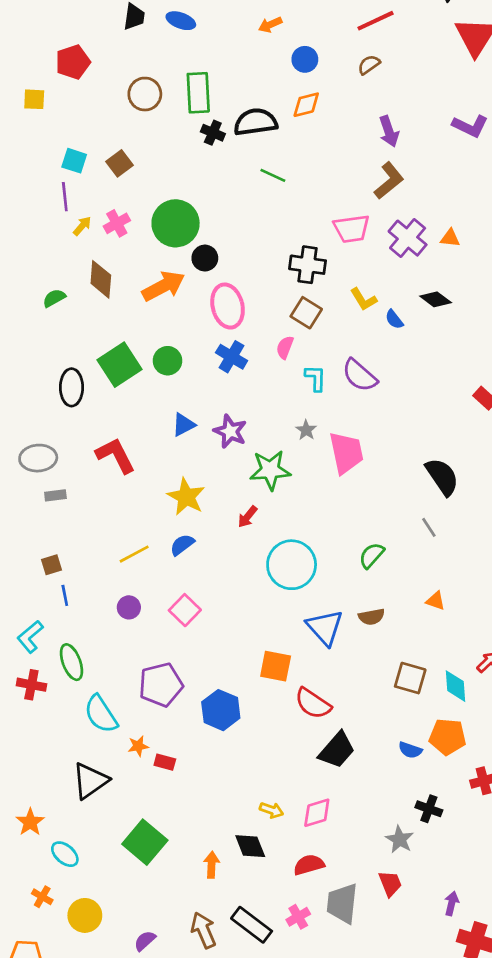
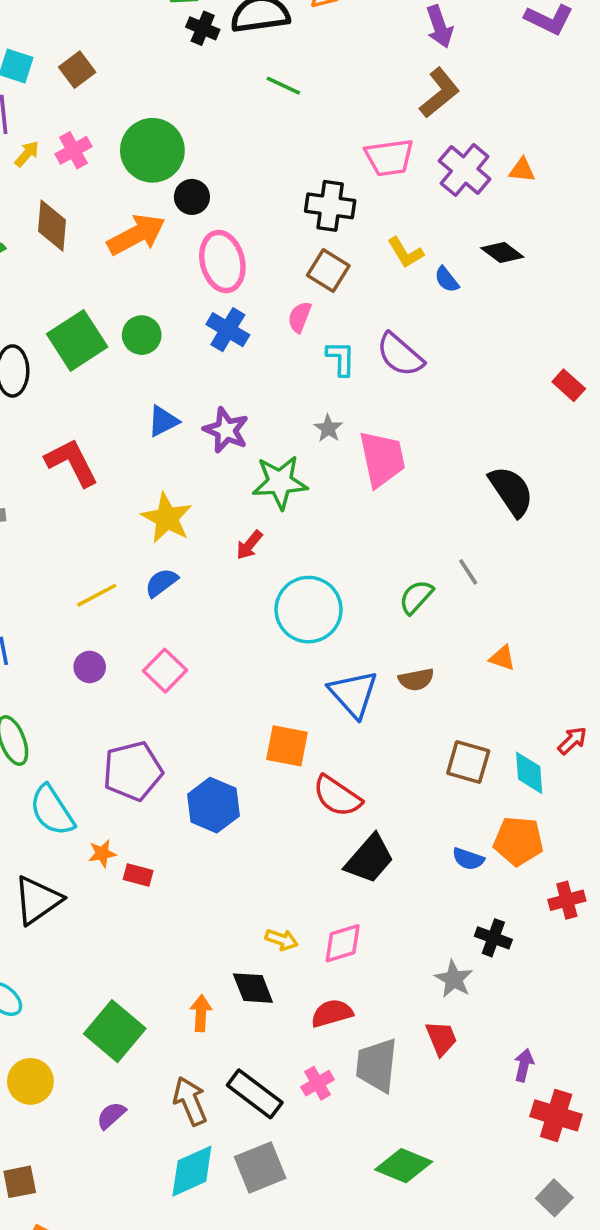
gray line: (429, 527) -> (468, 572), moved
green square: (145, 842) -> (115, 1031), moved

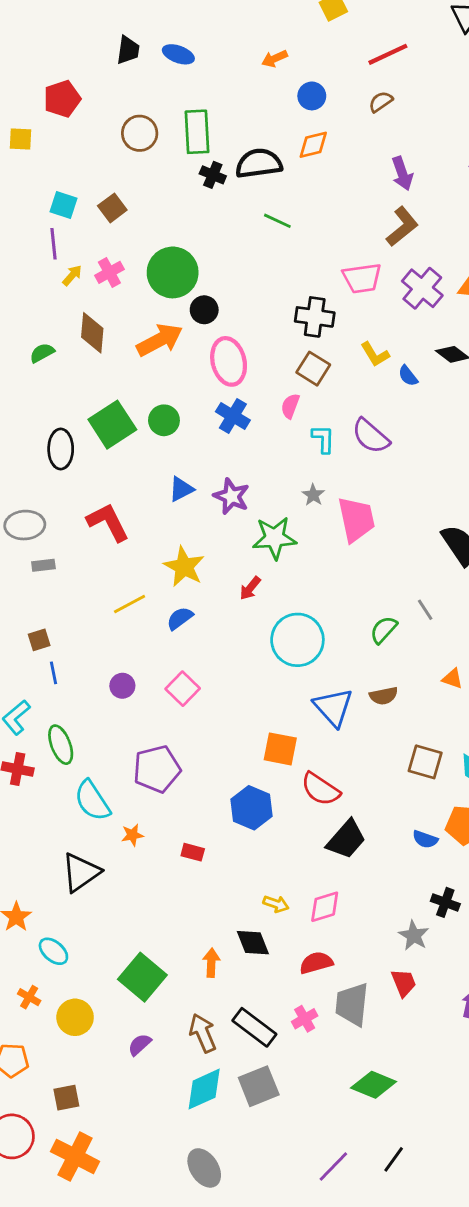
yellow line: (97, 595) -> (130, 604), moved
blue hexagon: (213, 805) -> (252, 808), moved
red rectangle: (138, 875) -> (193, 852), moved

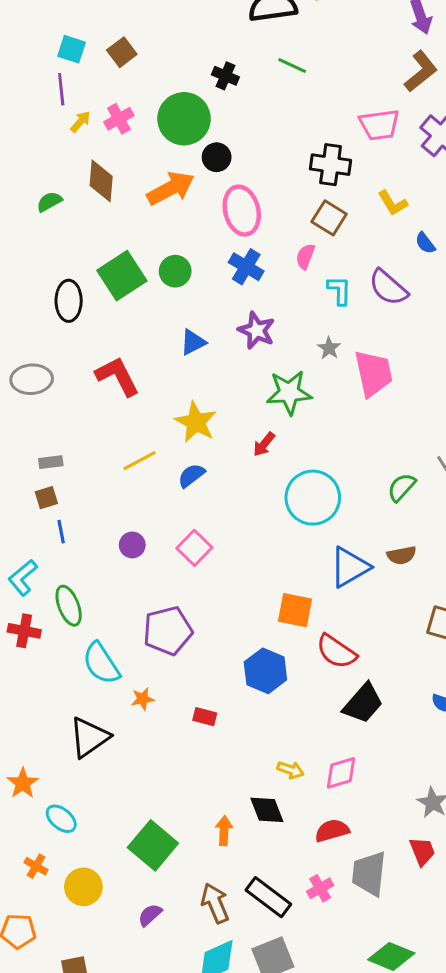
black cross: (213, 175) -> (225, 76), moved
blue semicircle: (408, 376) -> (425, 243), moved
purple star: (231, 496) -> (257, 330), moved
gray rectangle: (43, 565) -> (51, 462), moved
blue triangle: (333, 707) -> (350, 567), turned 42

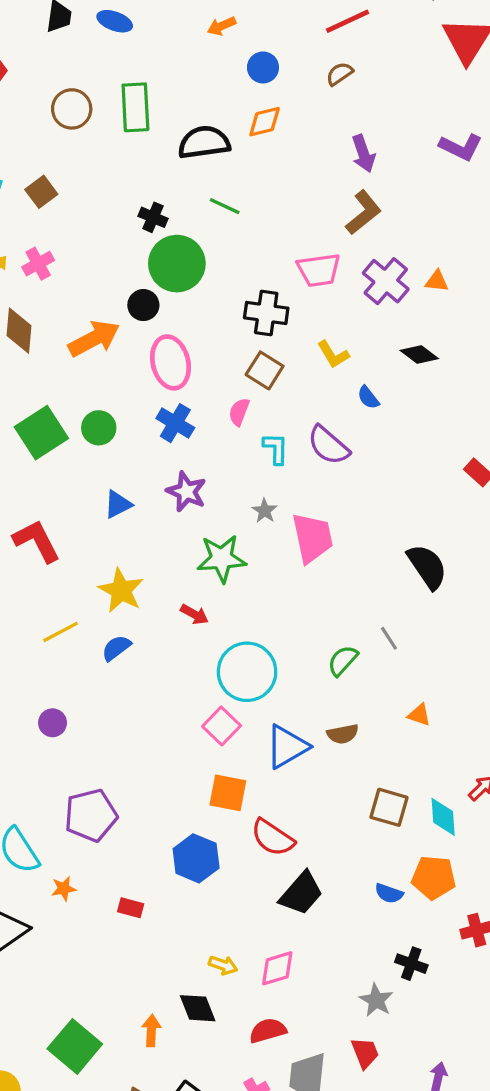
green circle: (184, 119) -> (177, 264), moved
red arrow: (264, 444) -> (194, 614), turned -100
pink square: (194, 548) -> (222, 726), moved

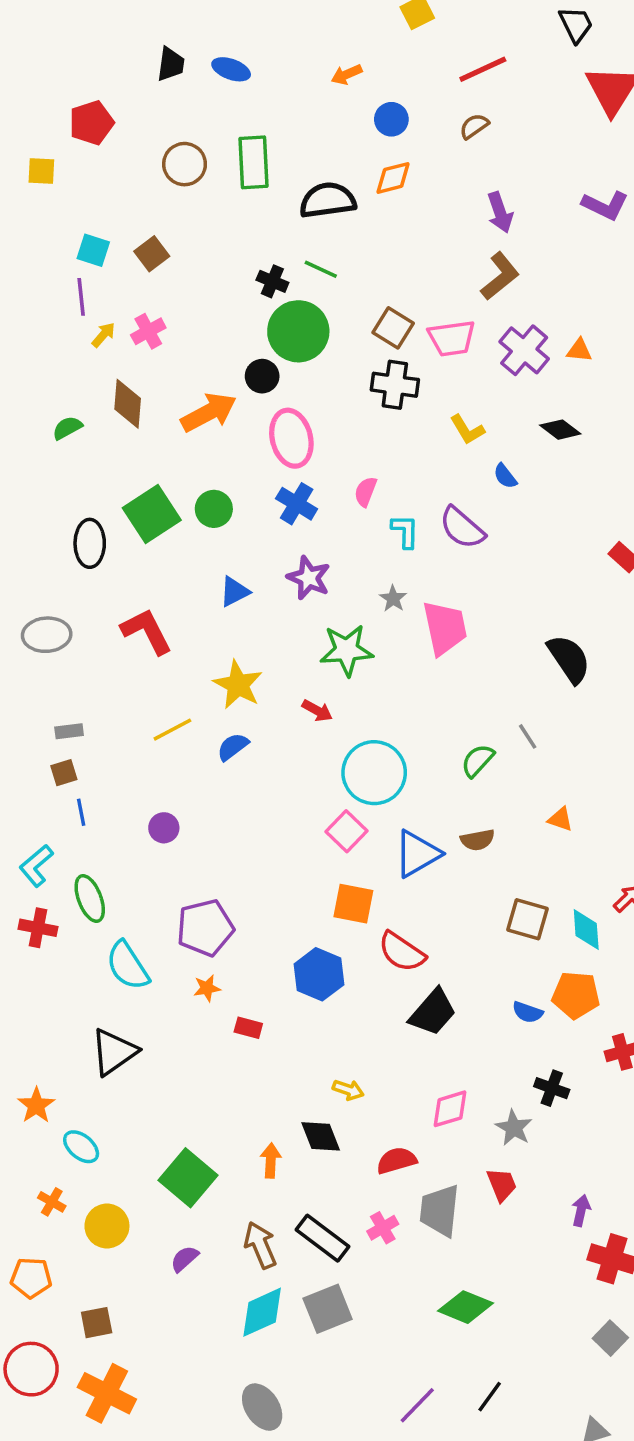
green line: (225, 206) -> (321, 269), moved
brown square: (265, 370) -> (393, 328), moved
orange star: (64, 889) -> (207, 988), moved
pink diamond: (277, 968) -> (450, 1109), moved

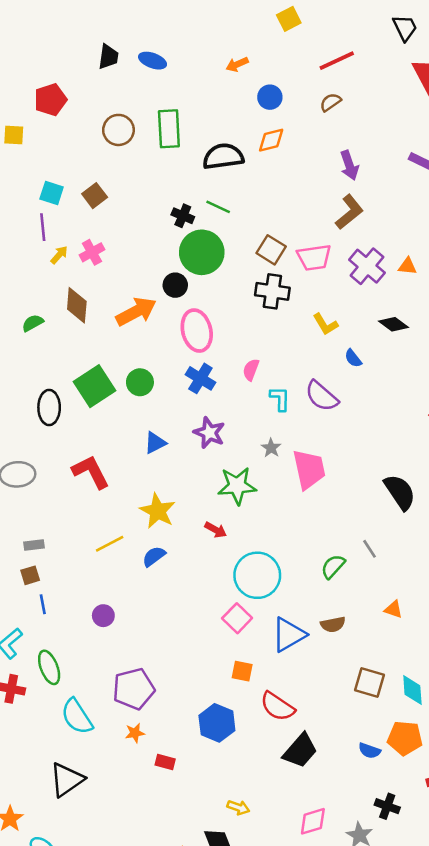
orange square: (353, 904) -> (242, 671), size x0.7

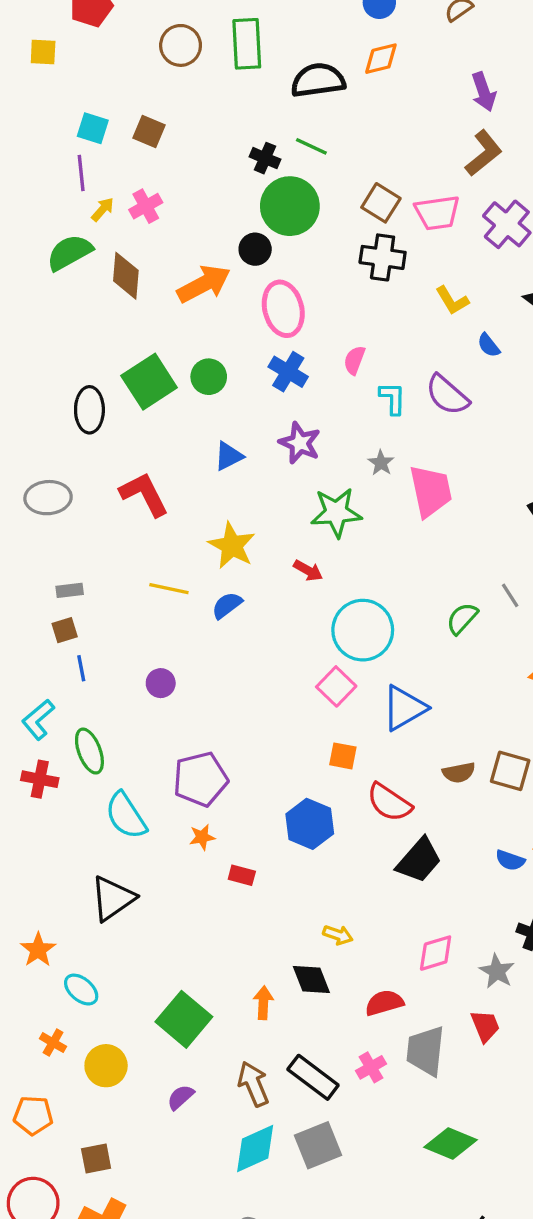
brown square: (95, 196) -> (149, 132), turned -30
green semicircle: (33, 323) -> (70, 252), moved, size x1.6
yellow line: (110, 544) -> (169, 589), turned 40
brown semicircle: (333, 624) -> (459, 773), moved

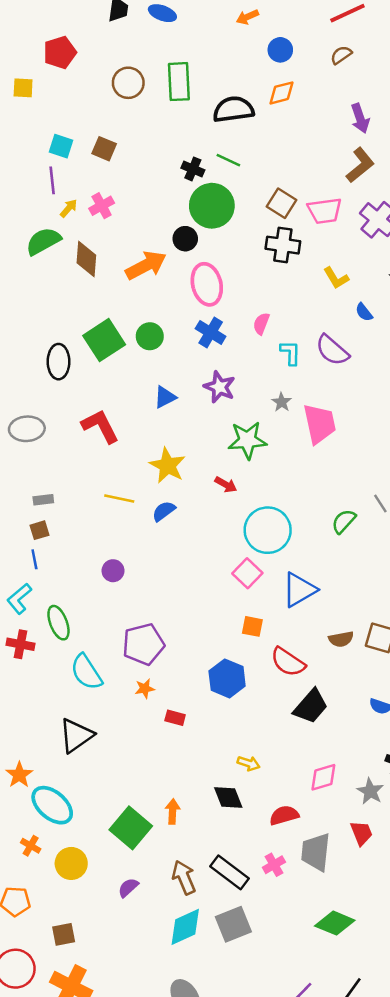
blue line: (81, 668) -> (34, 559), moved
cyan ellipse: (81, 990) -> (52, 805), size x1.6
orange arrow: (263, 1003) -> (173, 811), moved

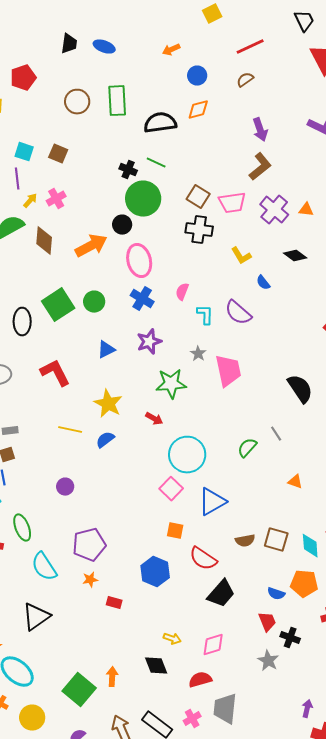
purple star: (219, 387) -> (149, 342), turned 30
pink diamond: (323, 777) -> (213, 645), moved
red trapezoid: (361, 833) -> (267, 622), moved

